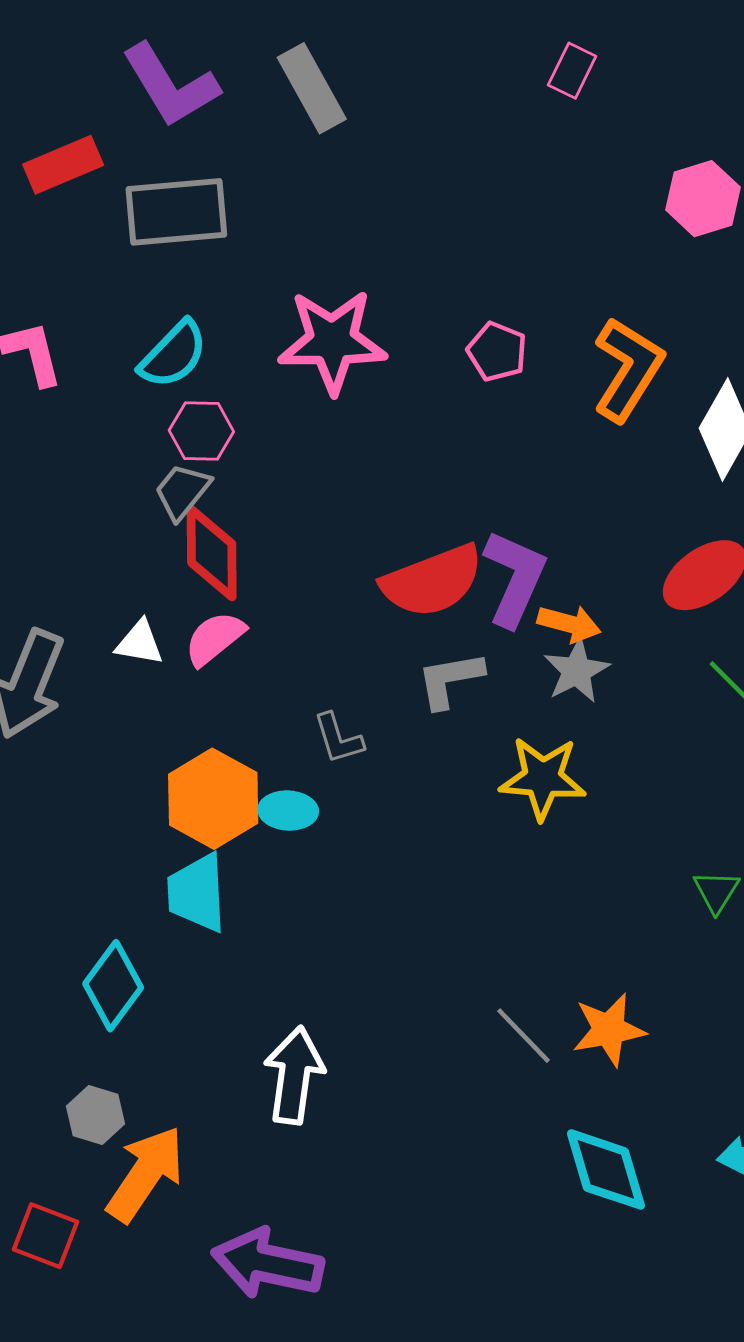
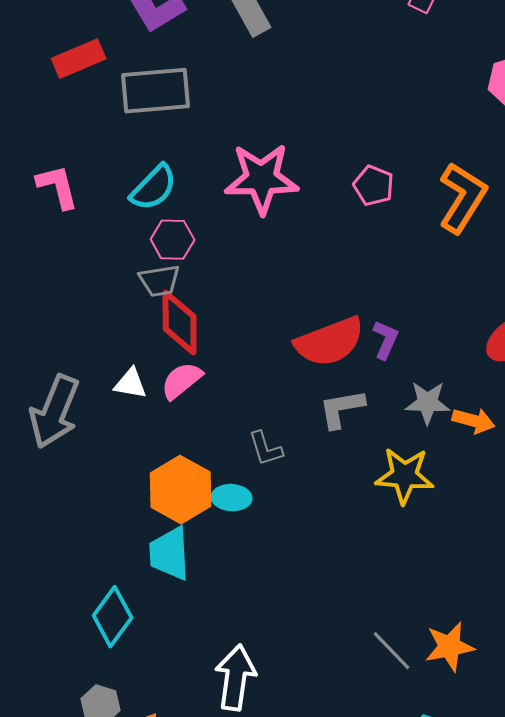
gray trapezoid: (182, 491) -> (160, 281), turned -138
purple L-shape: (515, 578) -> (386, 340), size x0.6
orange arrow: (569, 624) -> (474, 421), moved
gray star: (576, 671) -> (428, 403), turned 30

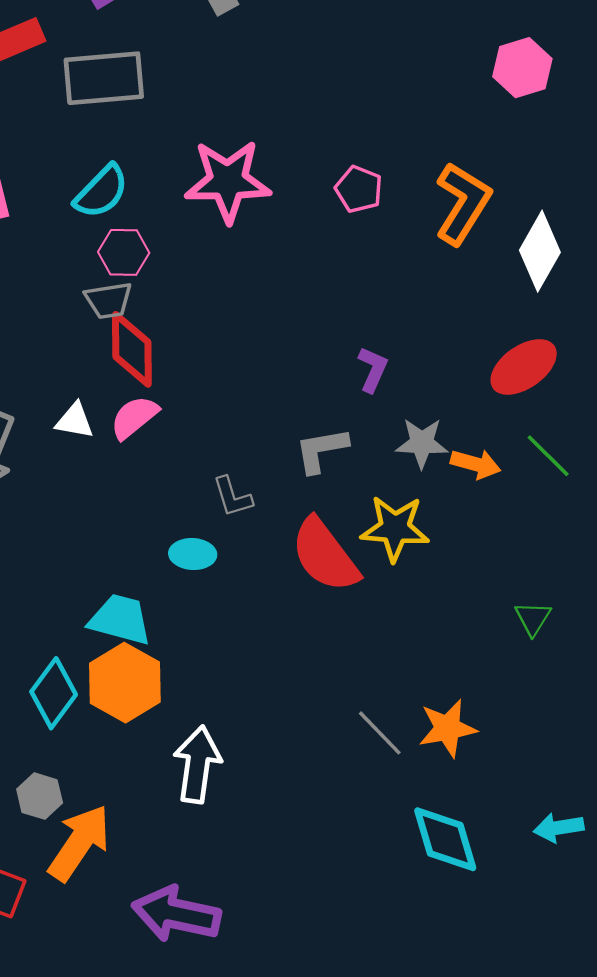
red semicircle: (330, 342) -> (325, 555), moved, turned 74
orange hexagon: (181, 490) -> (125, 683), moved
cyan trapezoid: (170, 554) -> (120, 619), turned 108

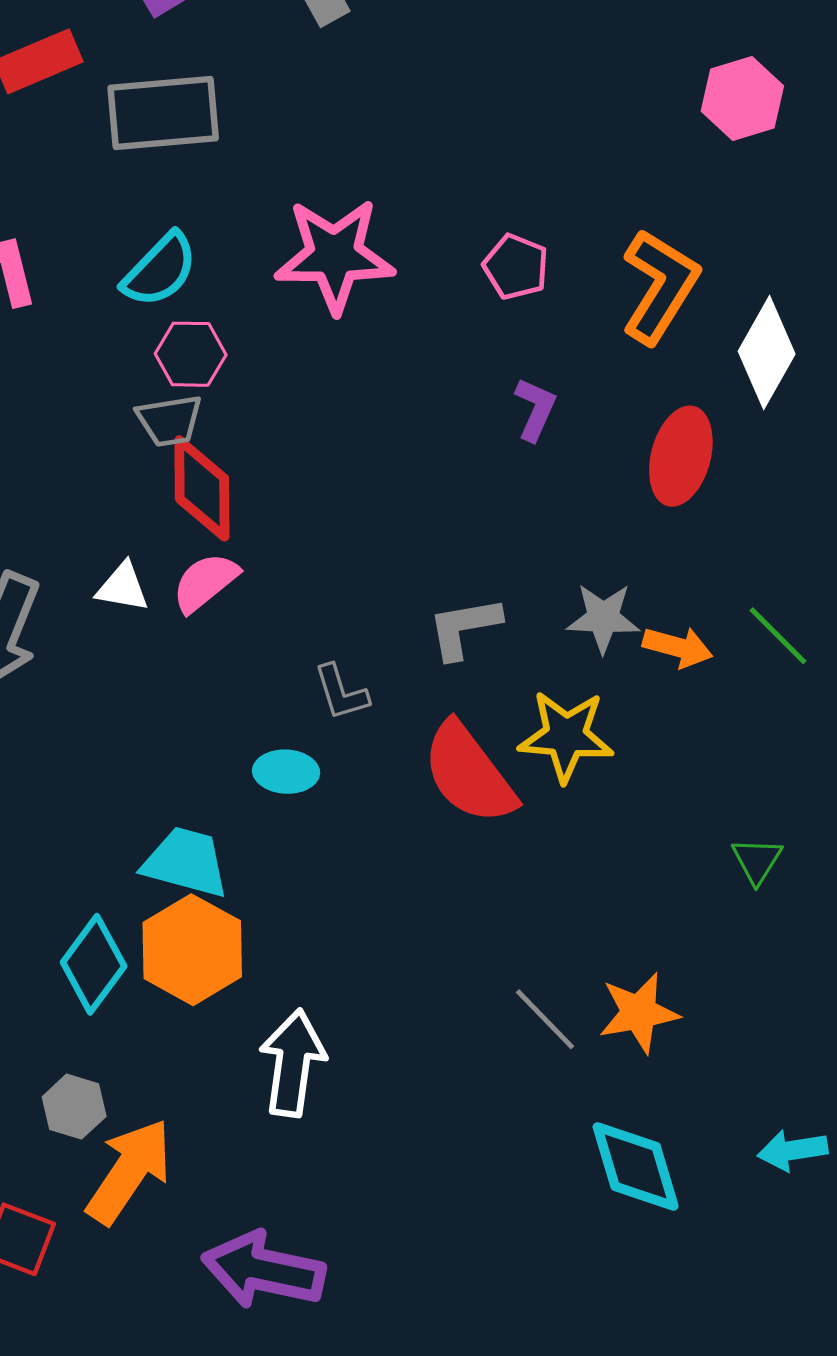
red ellipse: (524, 367) -> (681, 456), moved, turned -40
purple L-shape: (373, 369) -> (535, 409), moved

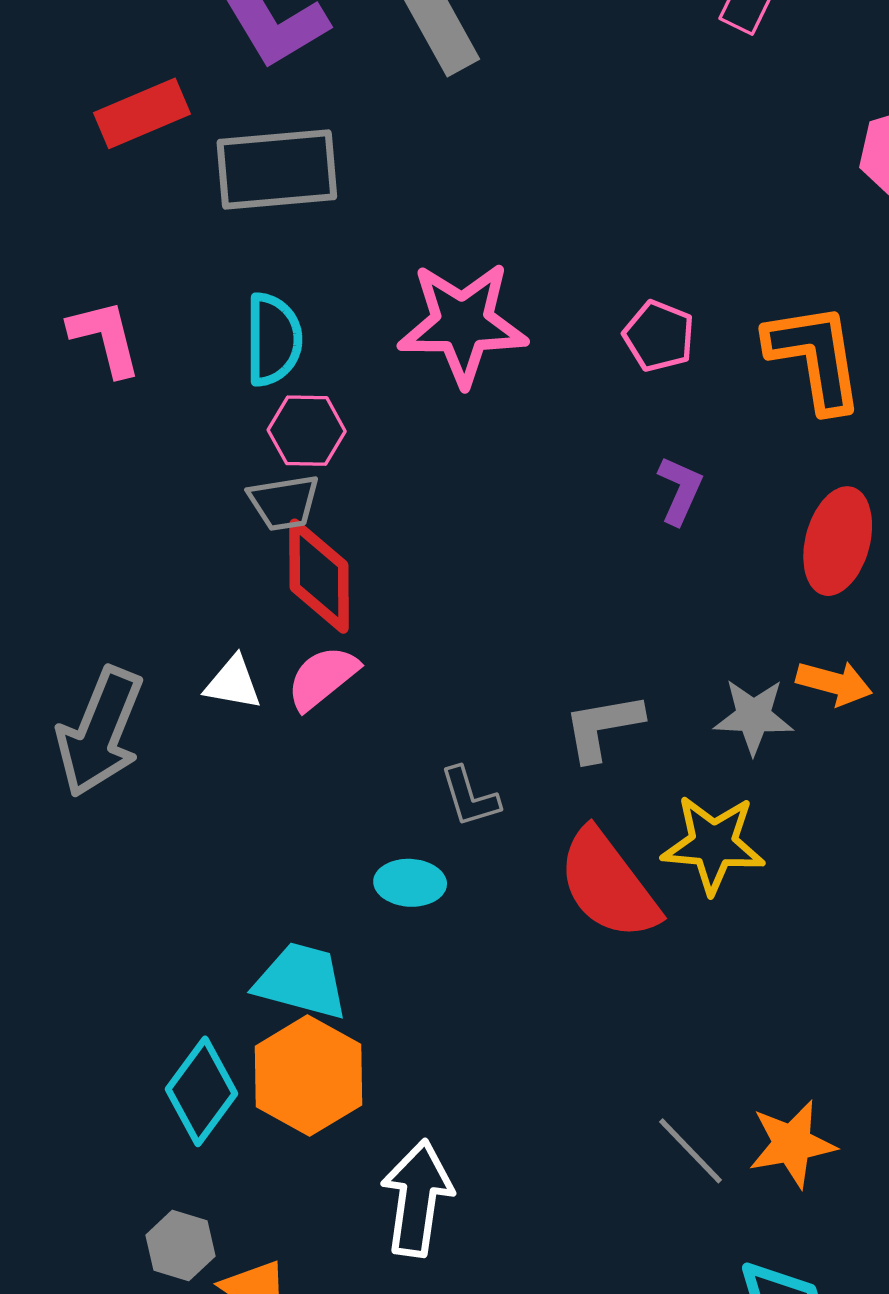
cyan semicircle: (160, 270) -> (273, 340), turned -44
orange L-shape: (660, 286) -> (815, 357), turned -41
orange arrow: (678, 647) -> (834, 683), moved

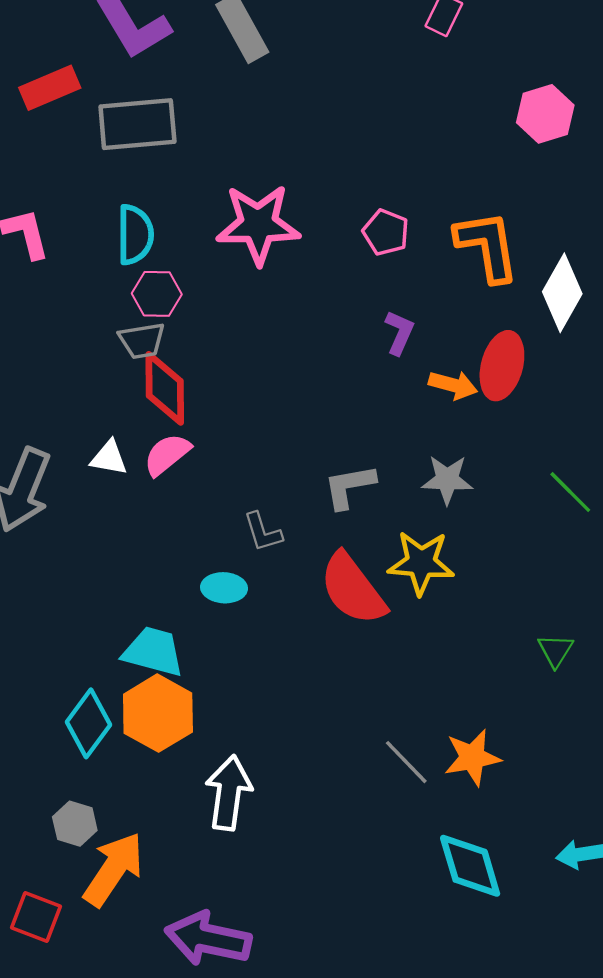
orange arrow: (834, 683) -> (453, 385), moved

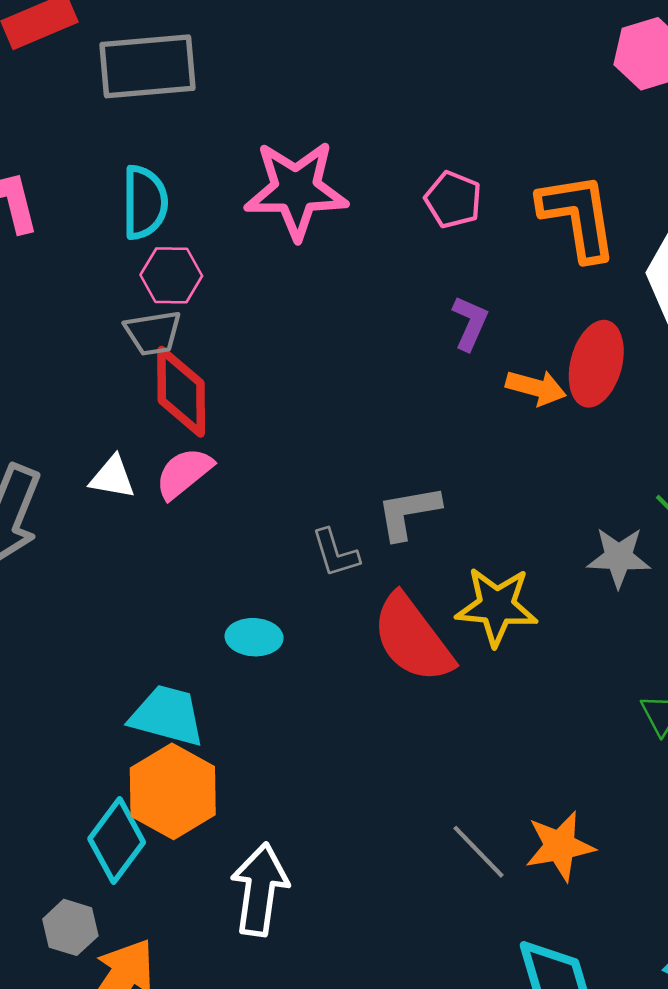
gray star: (447, 480) -> (619, 557), moved
gray L-shape: (263, 532) -> (335, 553), moved
cyan diamond: (88, 723) -> (117, 840), moved

